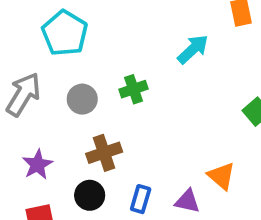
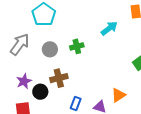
orange triangle: (221, 176) -> (118, 95), turned 42
black circle: (90, 195) -> (40, 92), moved

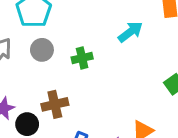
gray circle: (50, 49) -> (42, 50), moved

